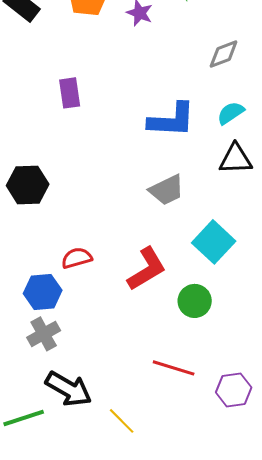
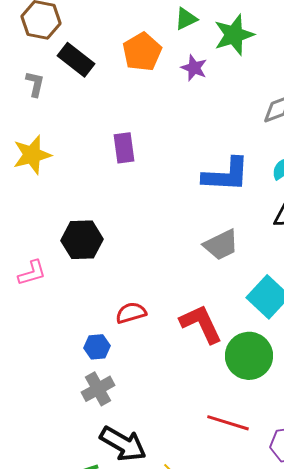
red L-shape: (147, 269) -> (201, 324), turned -84
blue hexagon: (43, 292) -> (97, 347), size x0.7
green circle: (195, 301) -> (249, 356), size x1.4

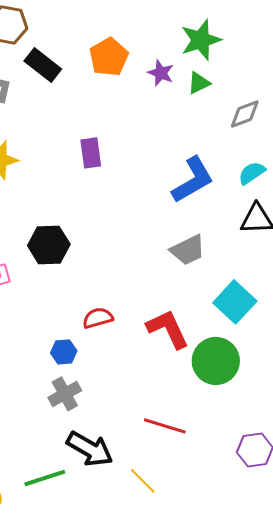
green triangle: (186, 19) -> (199, 83), moved
blue L-shape: (226, 175) -> (193, 180), turned -33
red line: (228, 423) -> (165, 426), moved

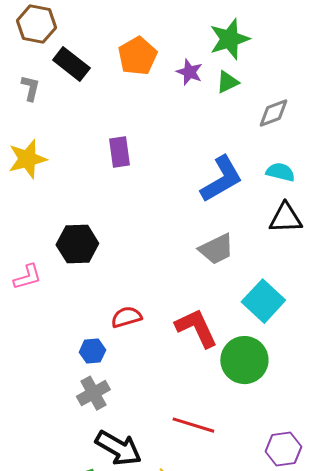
cyan semicircle: (252, 173) -> (280, 172), turned 48

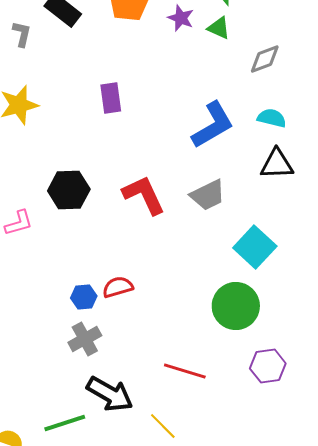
green triangle: (227, 82) -> (219, 28), turned 50
red semicircle: (126, 317) -> (118, 287), moved
red L-shape: (196, 328) -> (144, 195), moved
purple hexagon: (283, 449) -> (268, 366), moved

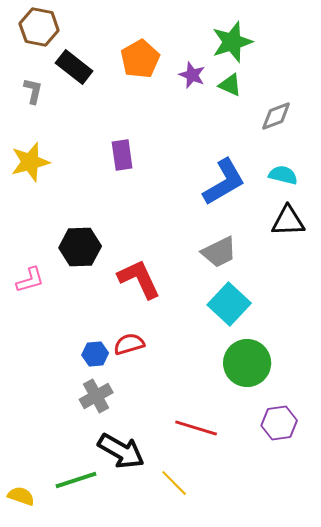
red L-shape: (144, 195) -> (139, 279), moved
cyan square: (255, 247) -> (229, 304), moved

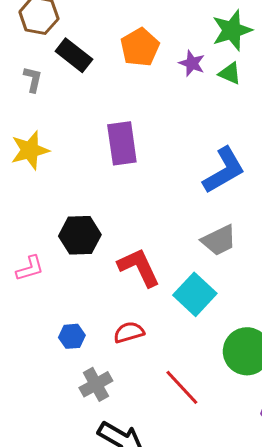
purple rectangle: (122, 155) -> (122, 143), size x1.4
cyan square: (229, 304) -> (195, 294), moved
blue hexagon: (95, 354) -> (72, 336), moved
red line: (196, 428) -> (182, 387), moved, turned 30

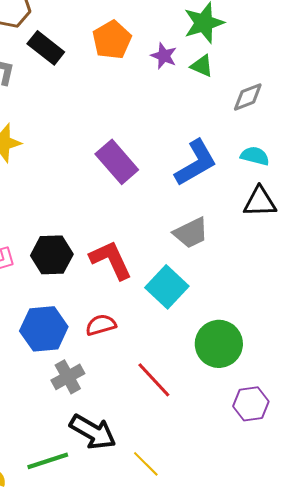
purple rectangle: (122, 143) -> (117, 162), moved, turned -33
black hexagon: (80, 235) -> (52, 255), moved
blue hexagon: (72, 336) -> (44, 329), size x1.8

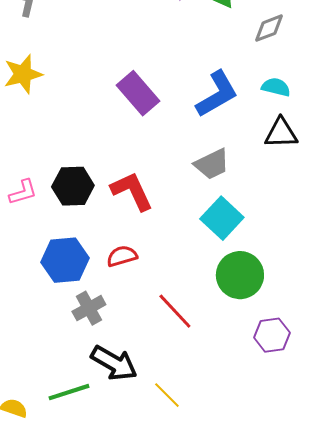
cyan square: (167, 287) -> (222, 218), moved

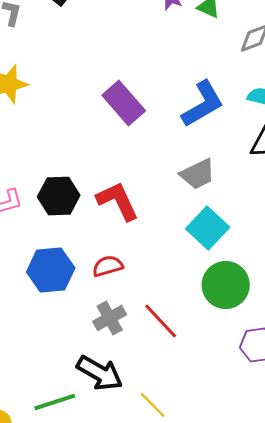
gray cross: (89, 308) -> (110, 318), moved

